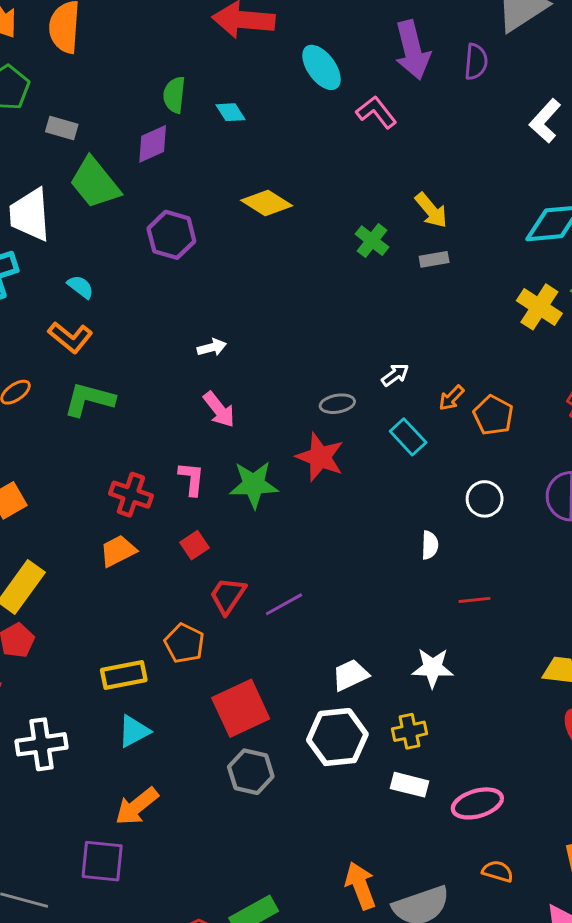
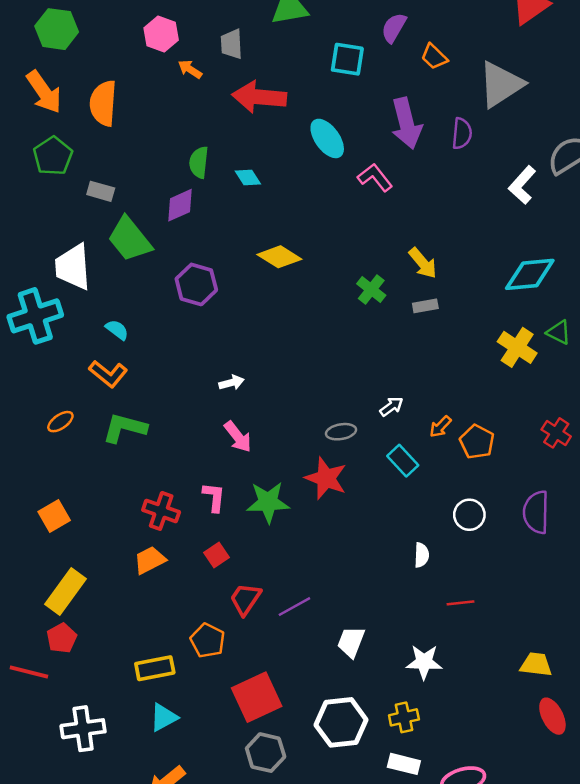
white trapezoid: (350, 675) -> (351, 642), moved, turned -44

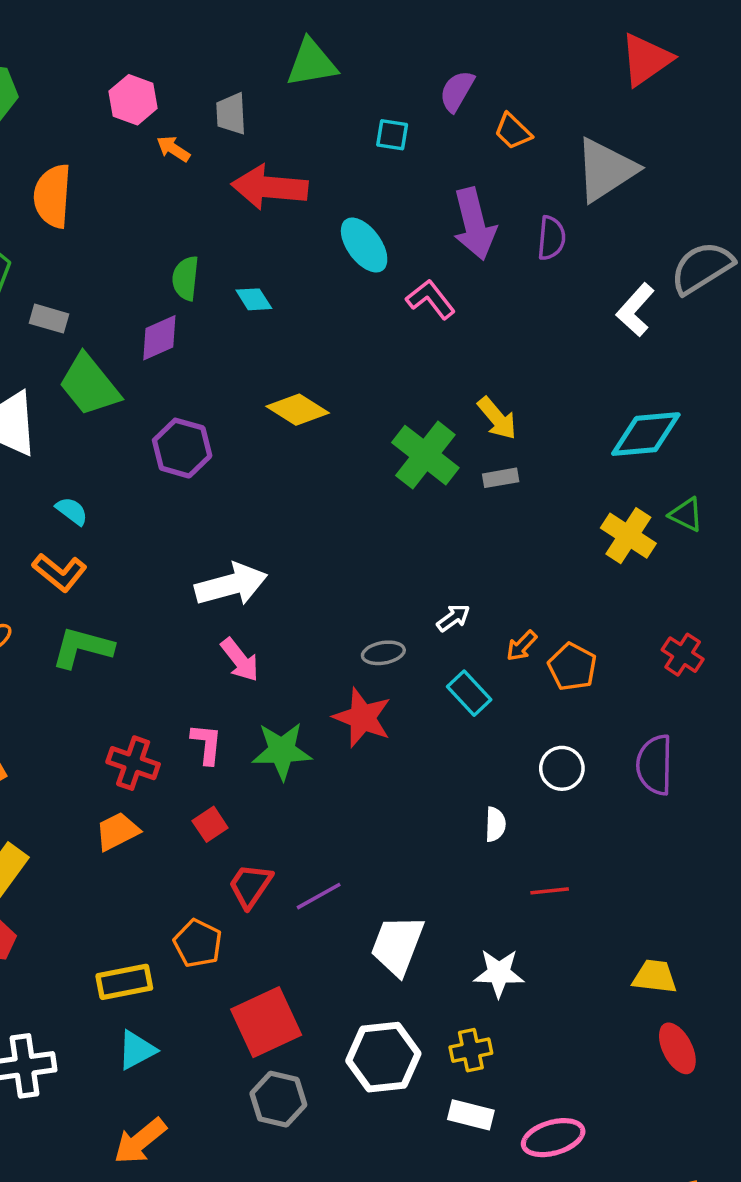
cyan square: (347, 59) -> (392, 135), size x0.7
green cross: (371, 289) -> (425, 455), size x1.6
white arrow: (232, 383) -> (231, 585), size x2.0
white trapezoid: (351, 642) -> (397, 945), size x1.4

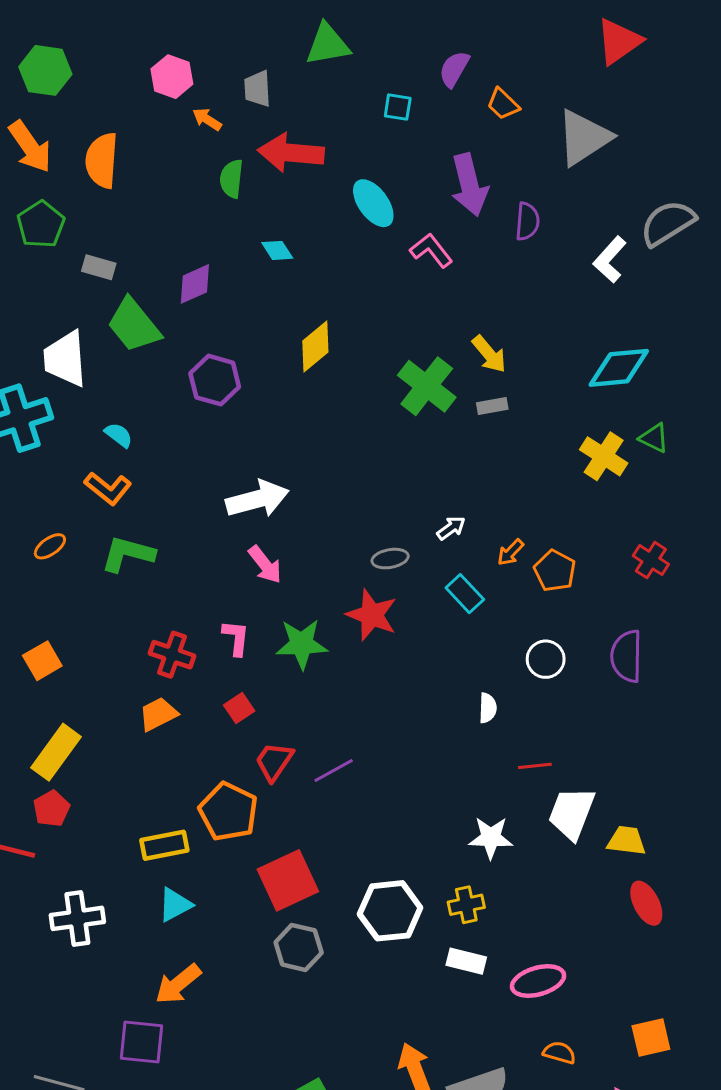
purple semicircle: (551, 238) -> (527, 221), moved
green semicircle: (186, 278) -> (231, 179), moved
yellow diamond: (298, 410) -> (315, 347), turned -72
orange pentagon: (198, 943) -> (228, 812), size x1.4
white trapezoid: (397, 945) -> (572, 813), moved

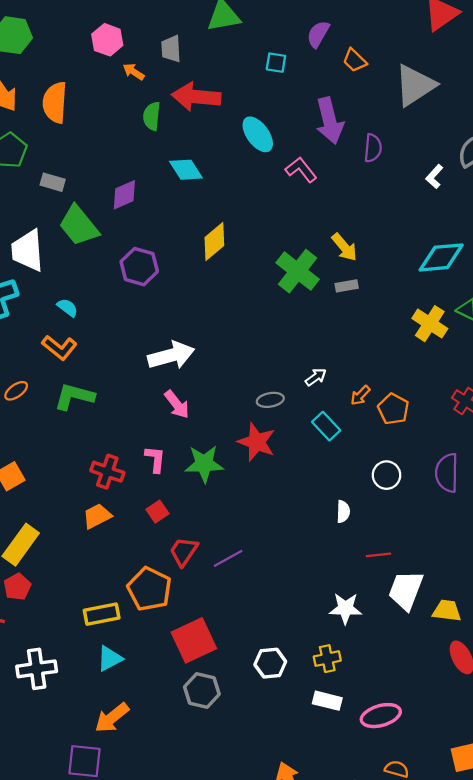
cyan diamond: (277, 250) -> (186, 170), size x1.4
white L-shape: (610, 260) -> (434, 177), size x0.7
white hexagon: (390, 911) -> (270, 663), size x0.7

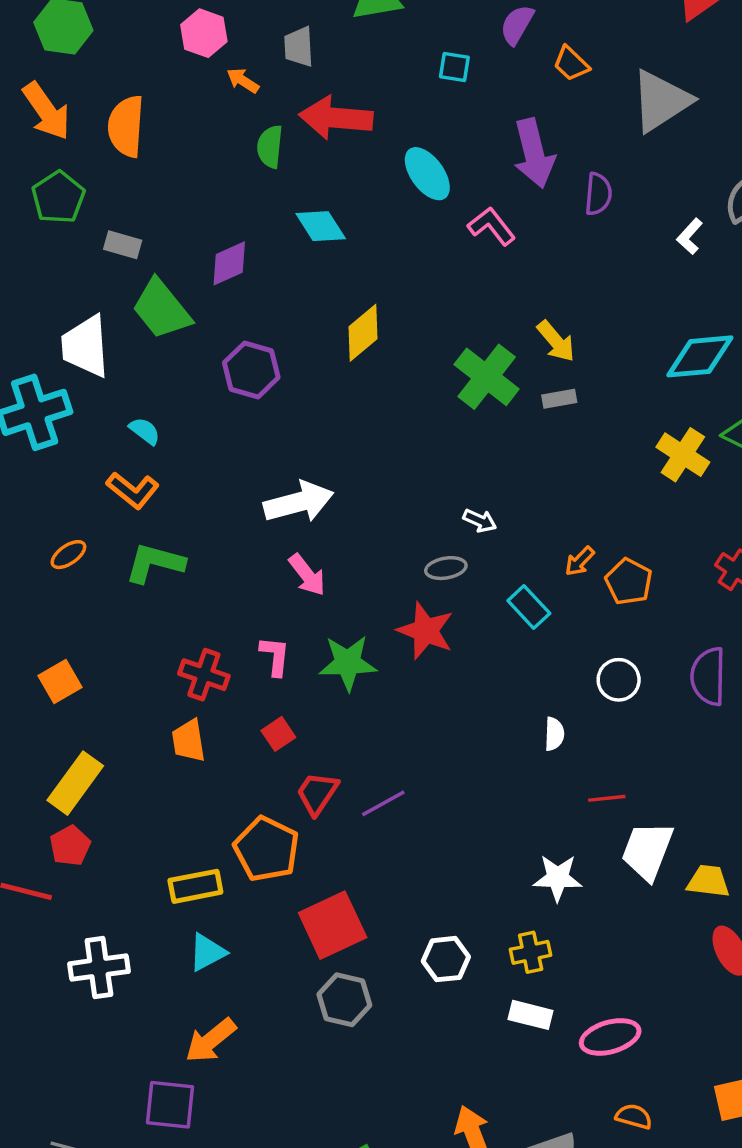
white arrow: (316, 377) -> (480, 521), moved, turned 60
orange trapezoid: (97, 516) -> (189, 741), turned -72

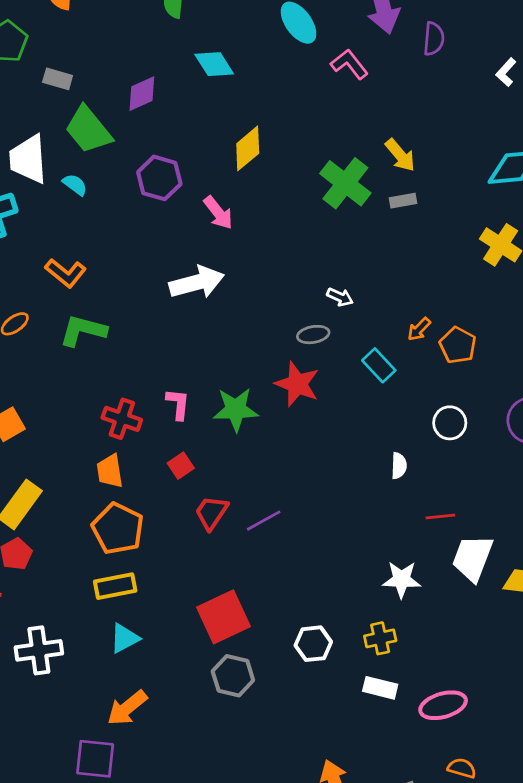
cyan semicircle: (145, 431) -> (75, 185), moved
pink arrow: (307, 575) -> (218, 213), moved
orange pentagon: (266, 849) -> (118, 529), moved

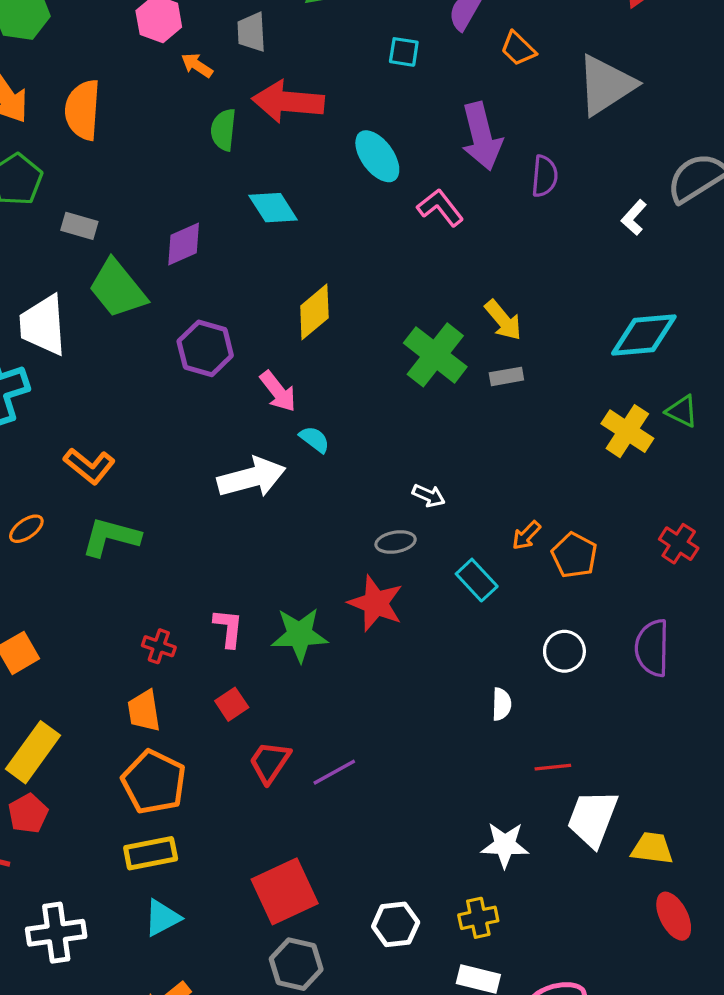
cyan semicircle: (75, 185) -> (314, 439), moved
red cross: (122, 419) -> (159, 646), size x0.7

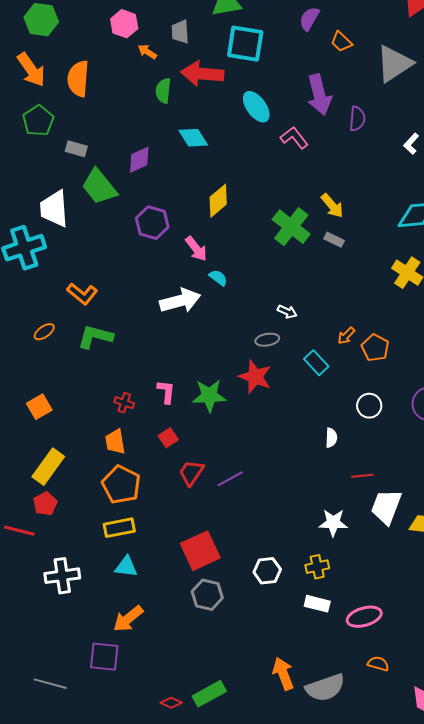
cyan square: (404, 52) -> (245, 44), moved, size x2.0
gray rectangle: (506, 376) -> (334, 240), turned 36
cyan triangle: (162, 918) -> (126, 567), turned 35

